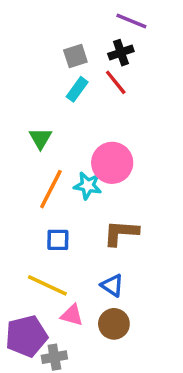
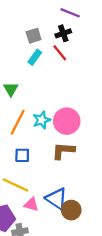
pink circle: (112, 163) -> (67, 121), moved
cyan star: (88, 186) -> (42, 120), turned -30
blue triangle: (112, 285) -> (56, 199), moved, size x1.5
brown circle: (114, 324) -> (71, 210), moved

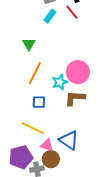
cyan star: (42, 120) -> (60, 82), moved
brown circle: (71, 210) -> (51, 159), moved

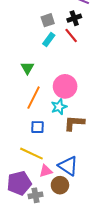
pink circle: (78, 72) -> (65, 86), moved
pink triangle: (47, 145) -> (46, 171), turned -32
brown circle: (51, 159) -> (60, 185), moved

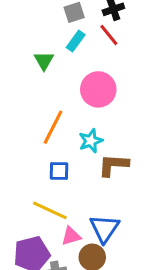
green triangle: (27, 68) -> (44, 61), moved
pink circle: (65, 86) -> (98, 89), moved
blue triangle: (68, 166) -> (104, 229), turned 30

